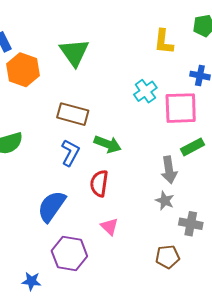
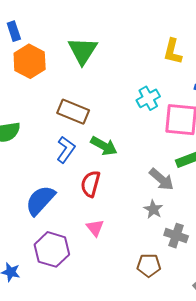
gray arrow: (169, 170) -> (162, 179), turned -48

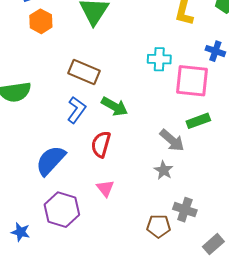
orange hexagon: (30, 61) -> (41, 21), size x0.7
cyan cross: (148, 98) -> (159, 59), turned 30
gray cross: (176, 236) -> (185, 210), moved

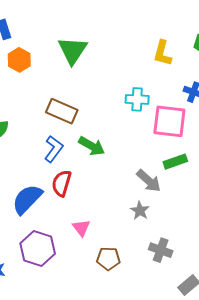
red semicircle: (101, 144) -> (62, 183), moved
brown pentagon: (159, 226) -> (108, 259), moved

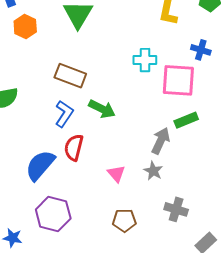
gray arrow: (149, 181) -> (161, 141), turned -104
pink triangle: (81, 228) -> (116, 174), moved

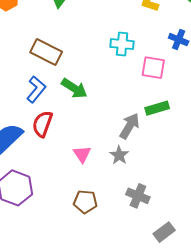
pink square: (178, 80) -> (153, 68), size x0.7

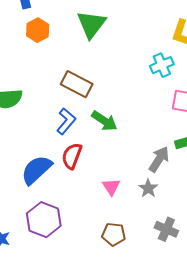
cyan cross: (122, 44) -> (162, 65), moved, turned -30

